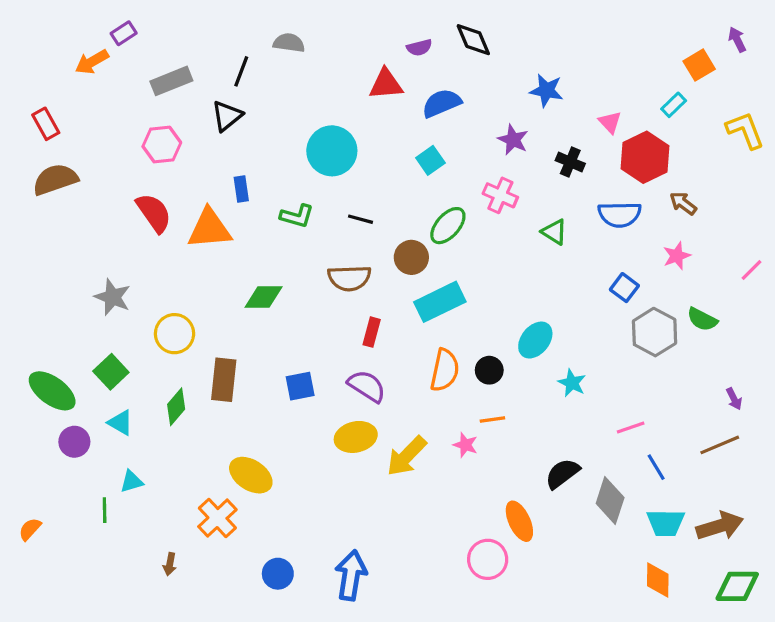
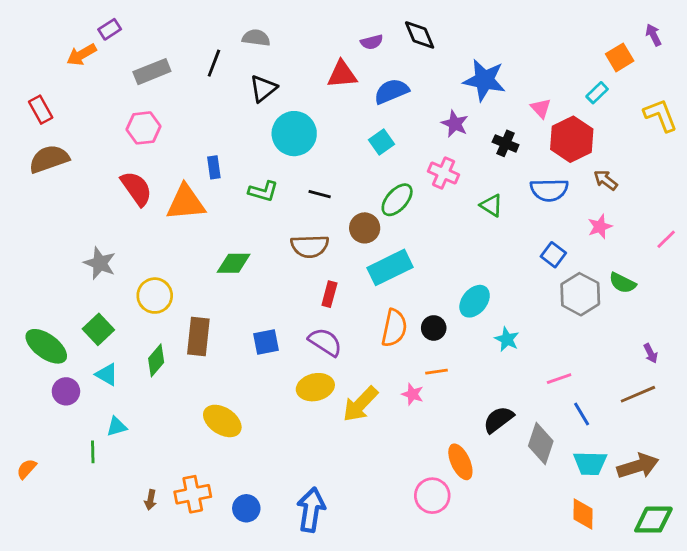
blue star: (546, 90) -> (484, 80), size x1.4
black triangle: (227, 116) -> (263, 88), moved
orange cross: (217, 518) -> (193, 494), moved, turned 32

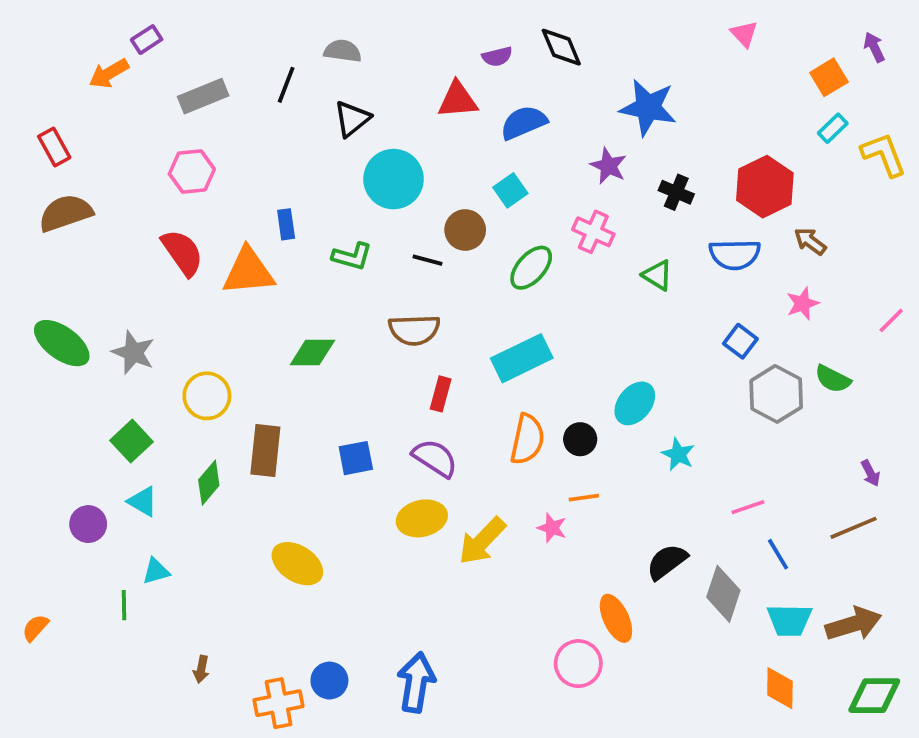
cyan rectangle: (597, 93) -> (833, 128), moved
pink triangle: (541, 108) -> (744, 34), moved
brown circle: (365, 228) -> (465, 230), moved
green ellipse: (46, 346) -> (62, 343), moved
orange cross: (193, 494) -> (279, 703), moved

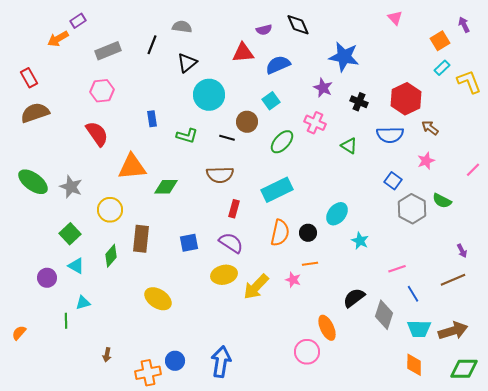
orange triangle: (248, 271) -> (132, 167), moved

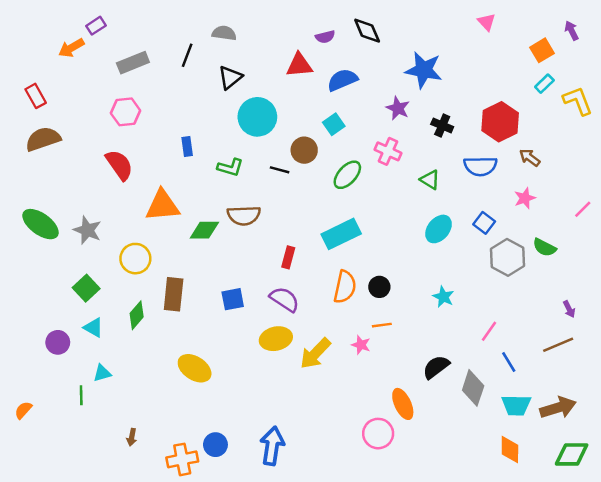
brown semicircle: (220, 175) -> (244, 215), moved
cyan ellipse: (337, 214) -> (439, 229), moved
pink line: (397, 269) -> (489, 331), turned -36

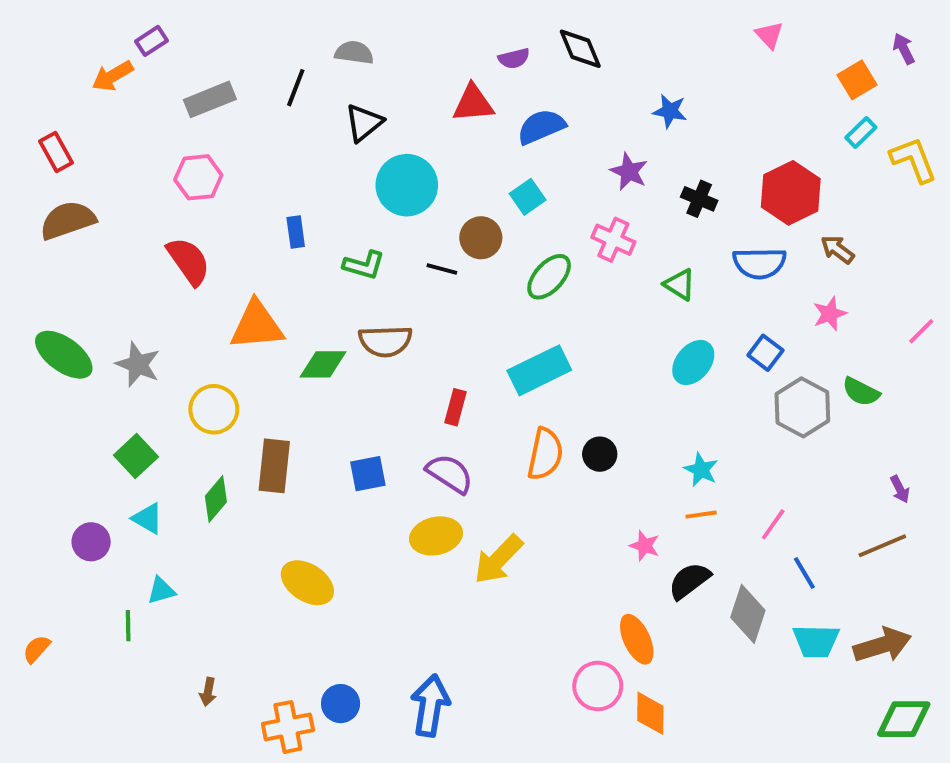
blue star: (424, 70) -> (670, 111), size x0.6
orange line: (382, 325) -> (701, 515), moved
pink star: (361, 345) -> (645, 546), moved
orange diamond: (510, 450) -> (650, 713), moved

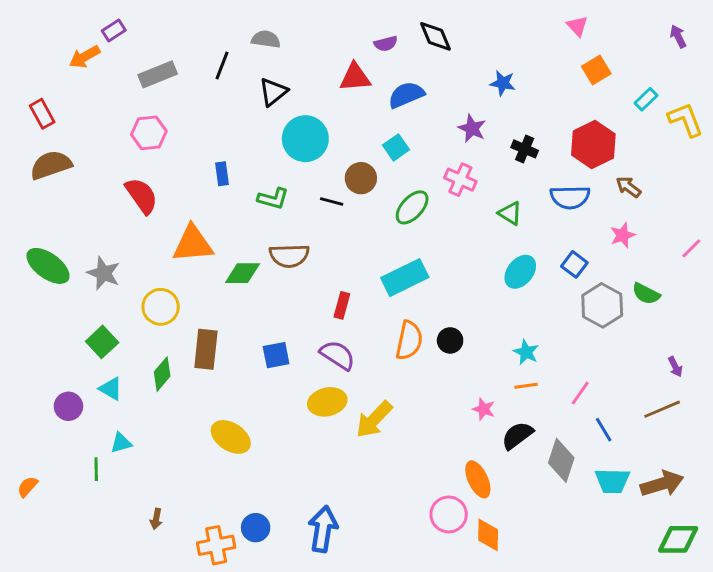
orange square: (857, 80) -> (596, 70), moved

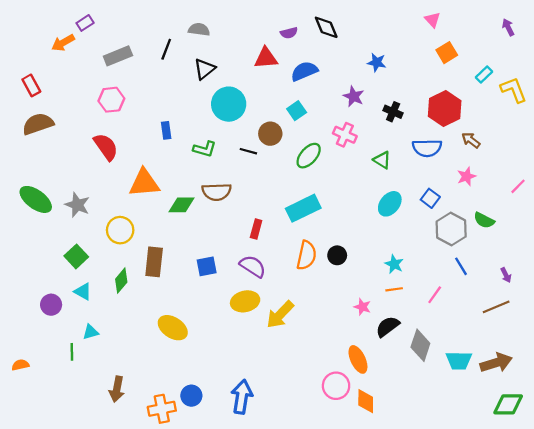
blue line: (604, 430) -> (461, 266), moved
orange semicircle: (28, 487) -> (20, 365), turned 35
brown arrow: (156, 519) -> (117, 389), size x1.6

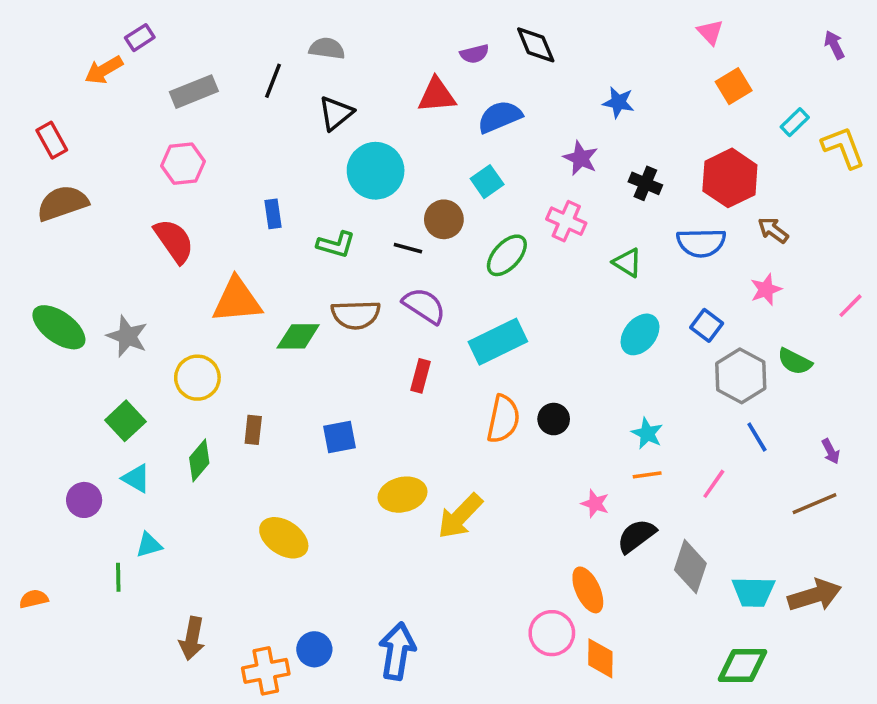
brown rectangle: (154, 262) -> (253, 430), size x0.6
purple semicircle: (253, 266) -> (424, 306), moved
green diamond: (508, 404) -> (743, 665), moved

